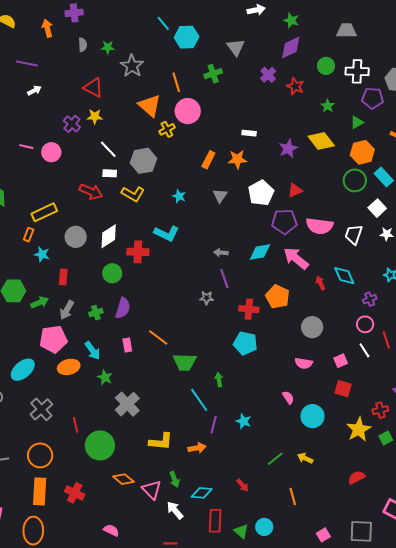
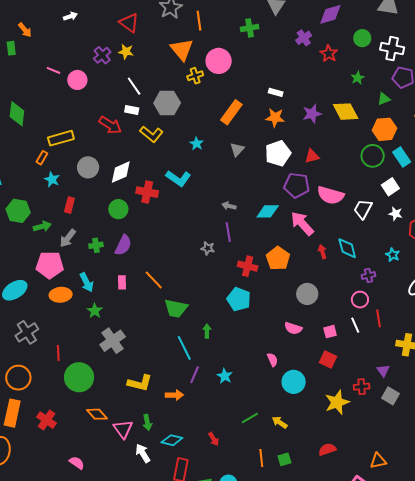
orange line: (176, 82) -> (199, 21), moved
orange star: (237, 159) -> (275, 118), moved
orange rectangle: (208, 160) -> (231, 112), size x1.4
green square: (386, 438) -> (284, 459), moved

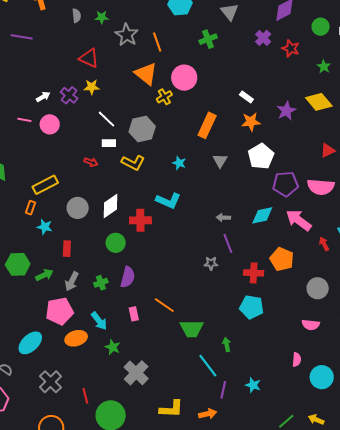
white arrow: (70, 16) -> (43, 97), moved
white rectangle: (276, 92) -> (246, 97), turned 32
red arrow: (110, 125) -> (91, 162), size x0.6
red triangle: (312, 156) -> (328, 150), moved
pink semicircle: (272, 360) -> (297, 360), turned 40

